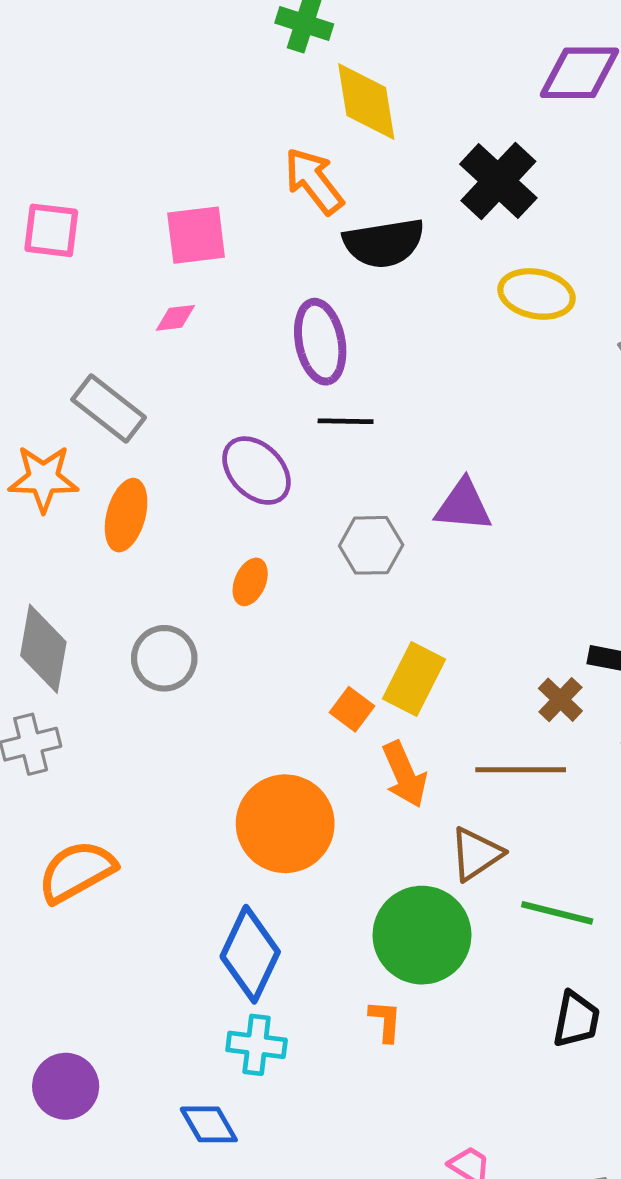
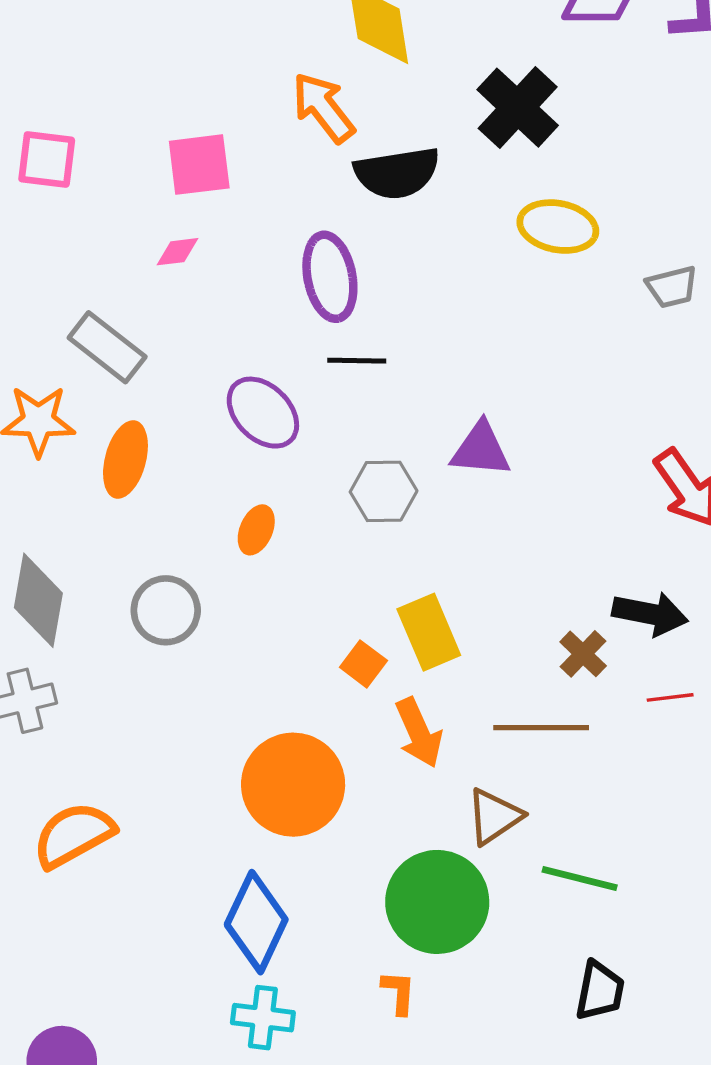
yellow rectangle: (414, 679) -> (429, 632), turned -50

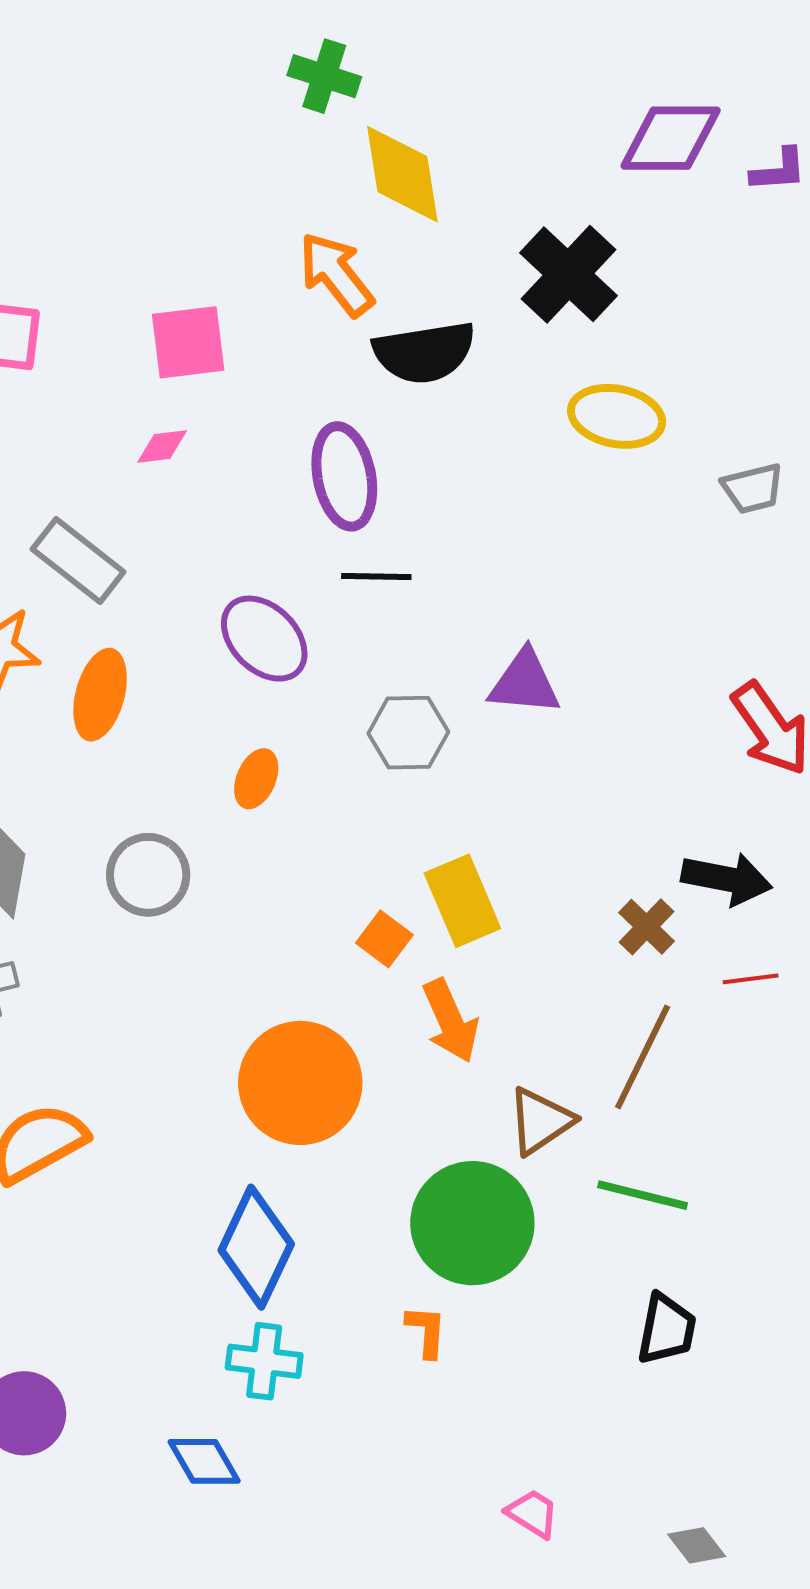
brown line: (541, 728) -> (643, 1057), moved, turned -64

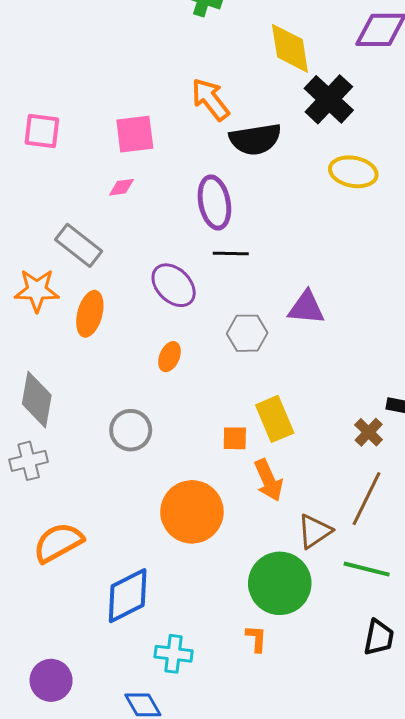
yellow diamond: (402, 174) -> (290, 48), moved
gray circle: (148, 875) -> (131, 430), moved
orange square: (384, 939) -> (235, 438), turned -36
blue diamond: (256, 1247) -> (128, 596), moved, turned 38

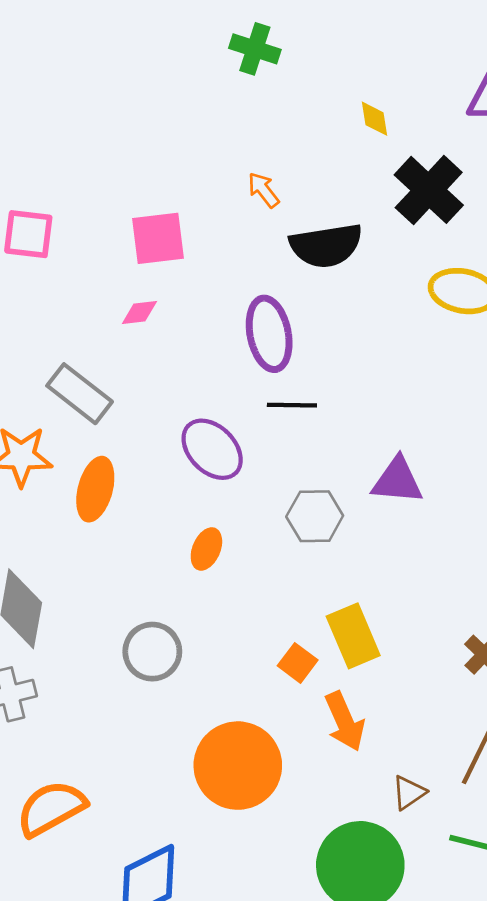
yellow diamond: (290, 48) -> (375, 119), size x0.5
orange arrow: (210, 99) -> (263, 190), size x0.6
orange square: (235, 438) -> (298, 663), turned 36
brown triangle: (314, 531) -> (409, 793), size x0.7

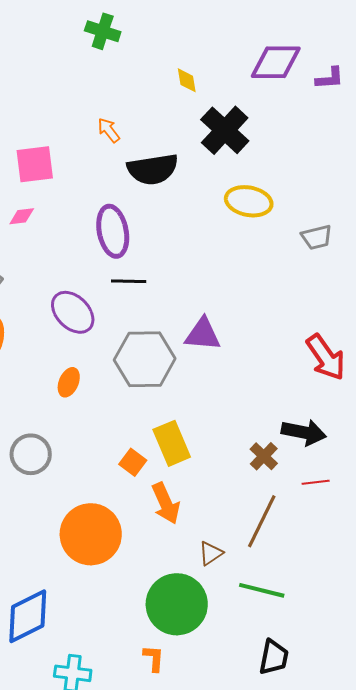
gray hexagon: (315, 516) -> (145, 359), size x1.5

